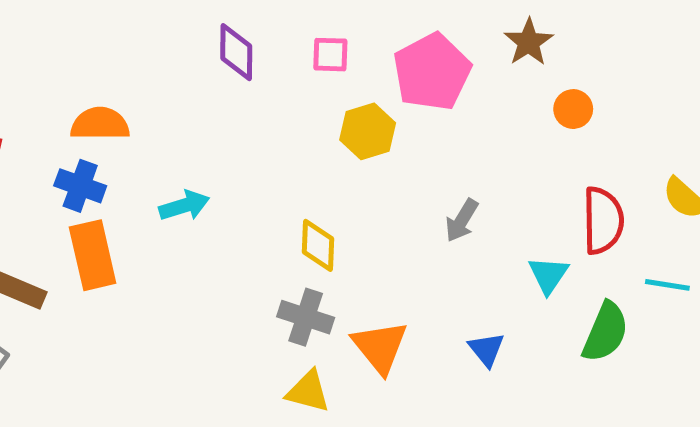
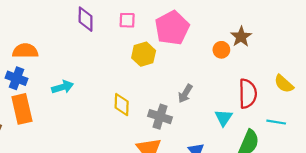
brown star: (529, 42) -> (241, 37), moved
orange circle: (573, 109) -> (221, 50), moved
gray cross: (306, 317) -> (160, 117), moved

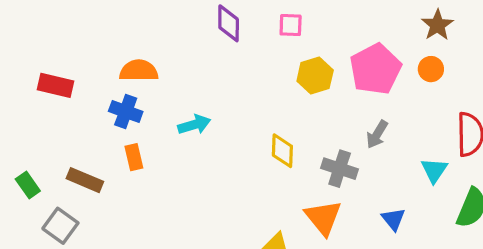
pink pentagon: (172, 28) -> (375, 69), moved
brown star: (241, 37) -> (437, 25), moved
orange rectangle: (22, 109) -> (134, 157), size x0.6

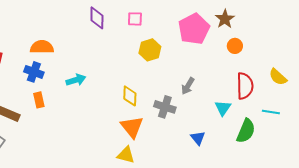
pink pentagon: (375, 69) -> (194, 29), moved
orange circle: (431, 69) -> (235, 46), moved
orange triangle: (323, 218) -> (132, 127), moved

